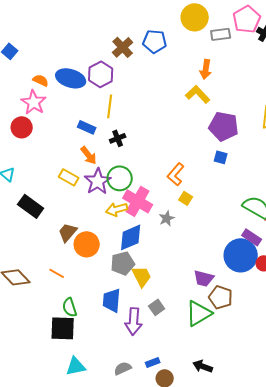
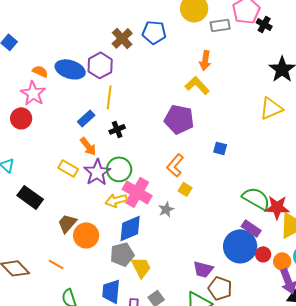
purple pentagon: (224, 126) -> (179, 119), moved
blue rectangle: (87, 127) -> (86, 118), turned -66

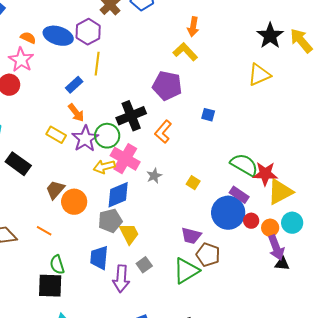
black cross: (117, 129) -> (131, 116), moved, size x1.8
yellow square: (185, 189) -> (193, 183), moved

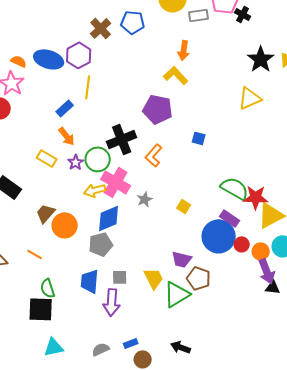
purple star: (85, 139) -> (76, 162), size x0.6
yellow trapezoid: (129, 234) -> (154, 278), moved
gray square: (144, 265) -> (120, 277), moved, turned 35

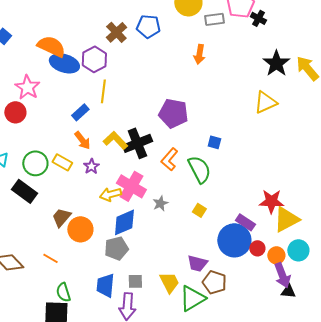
orange semicircle: (19, 61) -> (51, 46), moved, size x1.8
yellow L-shape: (176, 75) -> (115, 140), moved
green circle: (98, 159) -> (35, 163), moved
green semicircle: (235, 188) -> (199, 169), moved, turned 32

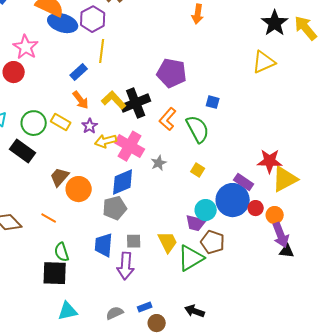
yellow arrow: (110, 194) -> (106, 141), moved
cyan circle: (298, 250) -> (206, 210), moved

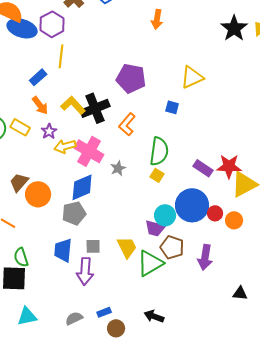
yellow triangle: (264, 62) -> (192, 77), moved
green semicircle: (198, 129) -> (159, 151), moved, turned 36
purple rectangle: (244, 182) -> (203, 168), moved
purple arrow: (281, 235) -> (205, 257), moved, turned 30
black triangle: (287, 251) -> (240, 293), moved

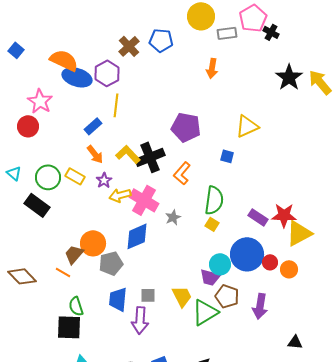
brown trapezoid: (19, 182) -> (74, 254), moved
gray pentagon: (74, 213) -> (111, 263), moved

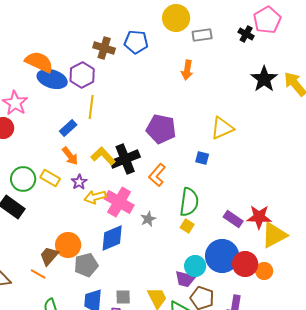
pink pentagon: (253, 18) -> (267, 20), moved
brown cross: (129, 46) -> (104, 48), turned -30
red circle: (270, 262) -> (245, 264), size x1.6

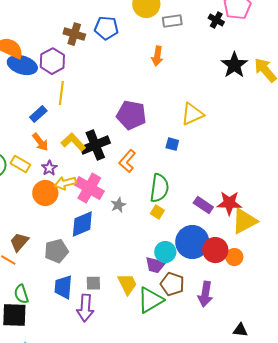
orange circle: (68, 245) -> (45, 193), moved

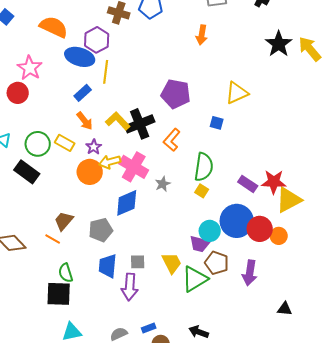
blue ellipse: (22, 65) -> (80, 57), moved

